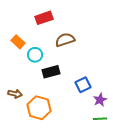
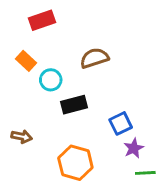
red rectangle: (44, 18) -> (42, 20), moved
purple star: (100, 100) -> (134, 148), moved
orange hexagon: (39, 108) -> (75, 163), moved

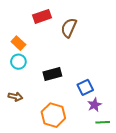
red rectangle: (42, 20) -> (42, 16), moved
brown semicircle: (94, 58) -> (69, 28), moved, turned -48
cyan circle: (51, 80) -> (18, 62), moved

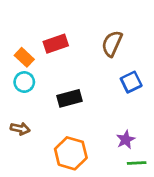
red rectangle: (42, 16) -> (56, 44), moved
brown semicircle: (69, 28) -> (112, 44), moved
blue square: (85, 87) -> (131, 82), moved

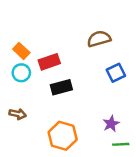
red rectangle: (56, 44) -> (49, 62), moved
brown semicircle: (112, 44) -> (99, 39), turned 50

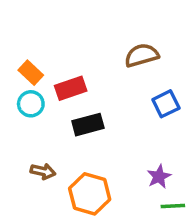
brown arrow: (18, 114) -> (43, 171), moved

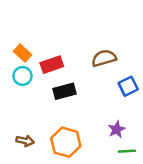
brown semicircle: (142, 55) -> (104, 58), moved
blue square: (166, 104) -> (128, 86), moved
brown arrow: (43, 171) -> (25, 141), moved

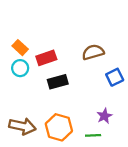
brown arrow: (25, 141) -> (22, 126), size x1.6
green line: (127, 151) -> (93, 135), moved

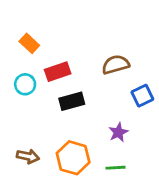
orange rectangle: (20, 48) -> (29, 43), moved
purple star: (104, 116) -> (118, 132), moved
brown arrow: (22, 126) -> (28, 156), size x0.7

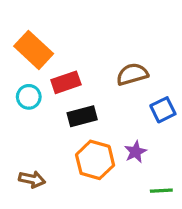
orange rectangle: (29, 43) -> (34, 50), size x1.6
orange hexagon: (73, 158) -> (95, 160), moved
green line: (116, 168) -> (161, 191), moved

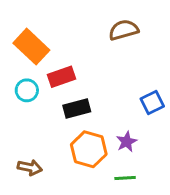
brown semicircle: (132, 74) -> (124, 30), moved
green line: (161, 191) -> (125, 178), moved

